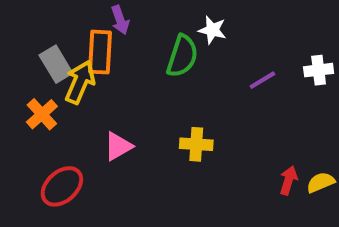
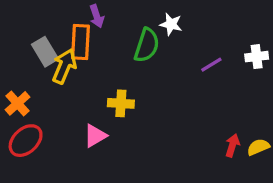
orange cross: (42, 114) -> (18, 103), moved
yellow cross: (196, 144) -> (121, 103), moved
pink triangle: (118, 146) -> (95, 136), moved
red ellipse: (62, 186) -> (26, 141), moved

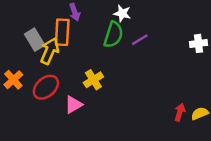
white star: (171, 24) -> (122, 13), moved
purple line: (211, 65) -> (140, 40), moved
yellow cross: (121, 103) -> (93, 80), turned -36
red ellipse: (26, 141) -> (46, 87), moved

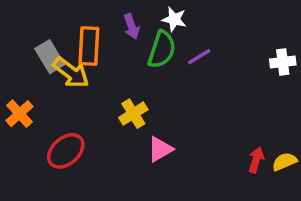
purple arrow: (75, 12) -> (132, 26), moved
yellow arrow: (50, 51) -> (71, 73), turned 104
red ellipse: (46, 87) -> (66, 151), moved
pink triangle: (73, 105) -> (160, 149), moved

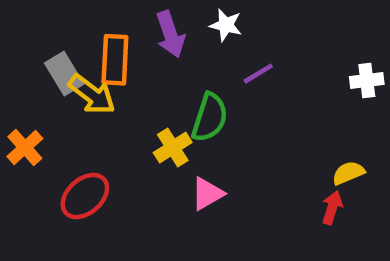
purple arrow: (132, 26) -> (170, 34), size x1.4
green semicircle: (162, 50) -> (210, 117), moved
yellow semicircle: (285, 162) -> (348, 173), moved

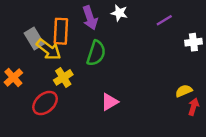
purple line: (258, 74) -> (164, 20), moved
green semicircle: (210, 117) -> (96, 53), moved
yellow cross: (173, 148) -> (63, 77), moved
red arrow: (332, 208) -> (193, 107), moved

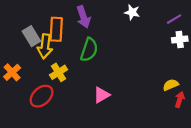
white star: (119, 13) -> (132, 12), moved
purple line: (164, 20) -> (174, 19), moved
yellow arrow: (49, 49) -> (45, 46), turned 60

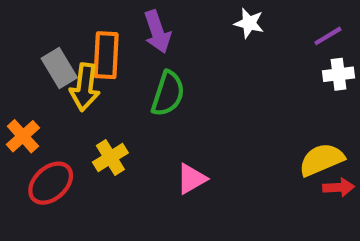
yellow cross: (59, 72) -> (110, 158), moved
yellow semicircle: (171, 85) -> (322, 160), size x1.5
red ellipse: (42, 96) -> (51, 183), moved
red arrow: (180, 100) -> (339, 187), turned 70

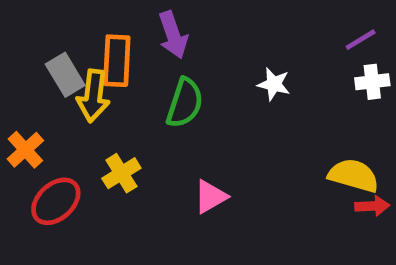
white star: (249, 23) -> (274, 84), moved
yellow semicircle: (322, 160) -> (354, 176), turned 39

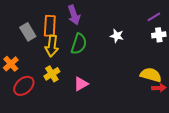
yellow arrow: (93, 96) -> (52, 46), moved
pink triangle: (211, 197) -> (81, 84), moved

